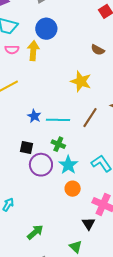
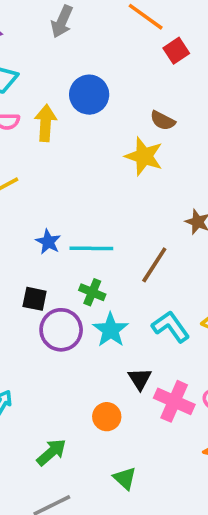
blue circle: (46, 29) -> (89, 95), moved
yellow star: (81, 81) -> (144, 156), moved
brown line: (90, 118) -> (154, 265), moved
orange circle: (73, 189) -> (107, 417), moved
black triangle: (89, 224) -> (140, 379), moved

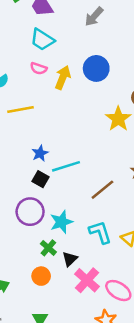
cyan line: (91, 248) -> (66, 166), turned -36
green cross: (92, 292) -> (48, 248), moved
black square: (35, 299) -> (41, 179), moved

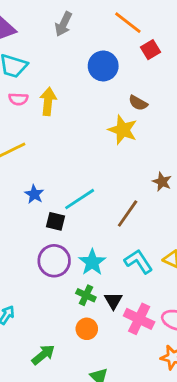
blue circle: (96, 68) -> (103, 66), moved
blue star: (40, 153) -> (34, 194), moved

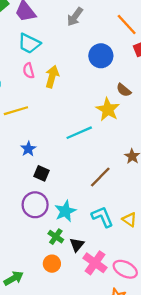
pink semicircle: (18, 99) -> (29, 71), turned 63
cyan line: (80, 199) -> (79, 133), moved

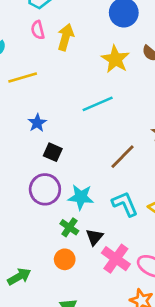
yellow star: (108, 109) -> (115, 59), moved
cyan star: (65, 211) -> (81, 197), turned 30

